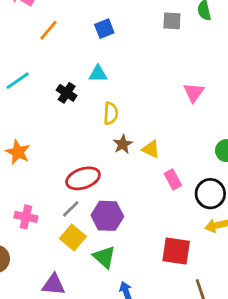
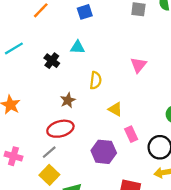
pink triangle: (194, 92) -> (139, 65), moved
yellow semicircle: (111, 113) -> (96, 80), moved
brown star: (123, 144) -> (68, 100), moved
purple hexagon: (107, 216) -> (104, 152), moved

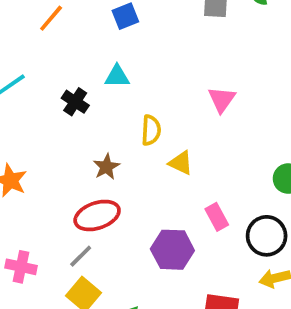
yellow triangle: (115, 109) -> (181, 163), moved

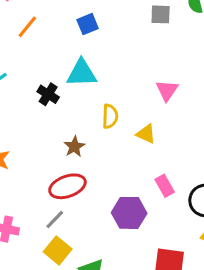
cyan triangle: (117, 76) -> (82, 73), size x1.5
yellow triangle: (181, 163) -> (146, 134), moved

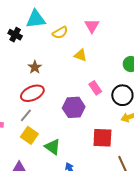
yellow semicircle: (110, 116) -> (60, 33), moved, turned 63

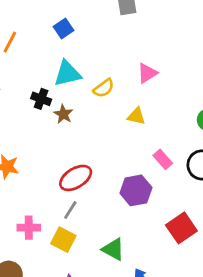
pink triangle: (92, 26) -> (147, 73), turned 35
brown star: (35, 67) -> (63, 114), moved
yellow square: (29, 135) -> (63, 240), moved
red square: (102, 138) -> (181, 228), turned -30

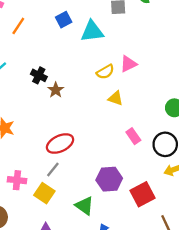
cyan triangle: (67, 74) -> (92, 31), moved
yellow semicircle: (104, 88) -> (105, 72), moved
purple hexagon: (136, 190) -> (109, 179), moved

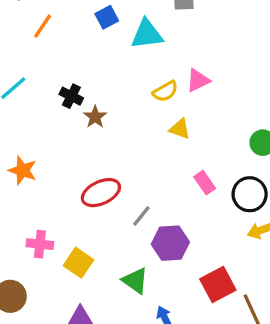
gray line: (53, 170) -> (141, 216), moved
red square: (142, 194) -> (218, 284), moved

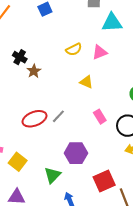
cyan triangle: (147, 34) -> (112, 23), moved
yellow semicircle: (165, 91) -> (74, 49), moved
gray line: (141, 216) -> (58, 116), moved
green triangle: (135, 281) -> (52, 175), turned 36

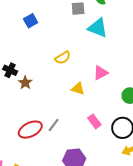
cyan triangle: (112, 23) -> (98, 28), turned 30
pink triangle: (100, 52) -> (101, 73), moved

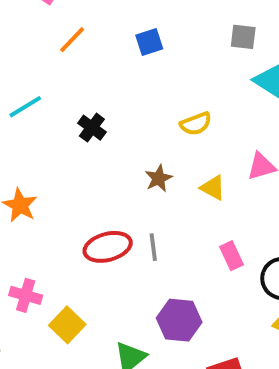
brown star: (25, 83) -> (159, 178), moved
gray line: (54, 125) -> (153, 247), turned -56

